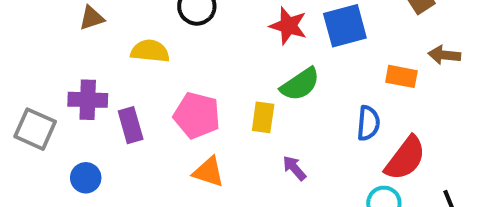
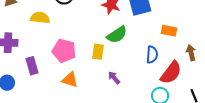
brown arrow: (444, 55) -> (191, 53), moved, turned 70
purple rectangle: (131, 125) -> (32, 66), moved

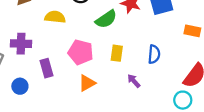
green semicircle: (117, 35) -> (106, 19), moved
blue semicircle: (152, 55) -> (154, 54), moved
orange triangle: (70, 80) -> (87, 83), turned -48

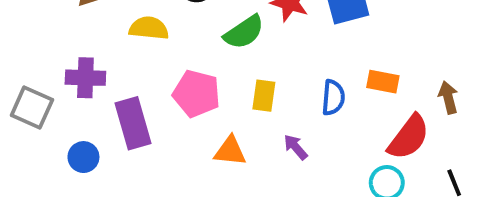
orange rectangle: (192, 31) -> (383, 82), moved
purple rectangle: (47, 68) -> (133, 123), size x1.4
orange triangle: (87, 83) -> (230, 151), moved, turned 36

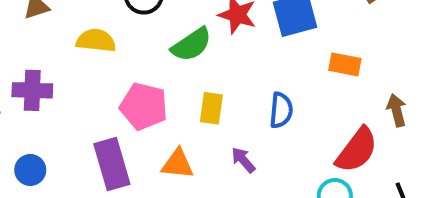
orange rectangle: (383, 82) -> (345, 64), moved
purple rectangle: (133, 123) -> (112, 164), moved

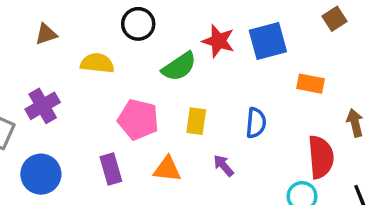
purple cross: (32, 90) -> (43, 106), turned -32
red semicircle: (357, 150) -> (321, 157), turned -42
purple rectangle: (112, 164) -> (111, 169), size x0.7
blue circle: (30, 170) -> (41, 174), size x1.5

